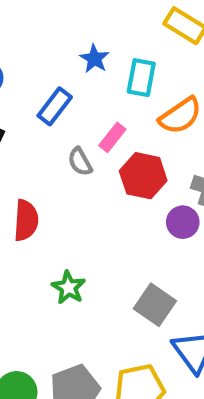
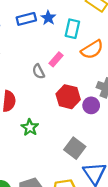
blue rectangle: (55, 106) -> (26, 19), moved, turned 36
red hexagon: (143, 176) -> (68, 97), moved
green star: (69, 287) -> (30, 127), moved

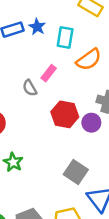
green star: (30, 127) -> (13, 162), moved

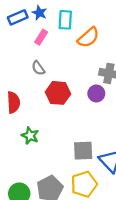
pink rectangle: (49, 73) -> (41, 37), moved
red hexagon: (65, 114) -> (58, 93), moved
gray square: (76, 172) -> (83, 151), moved, turned -30

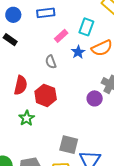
blue star: (39, 13) -> (78, 52), moved
red hexagon: (58, 93) -> (46, 95), moved

